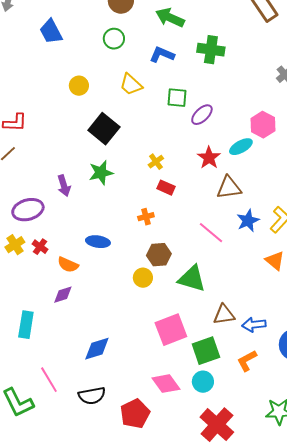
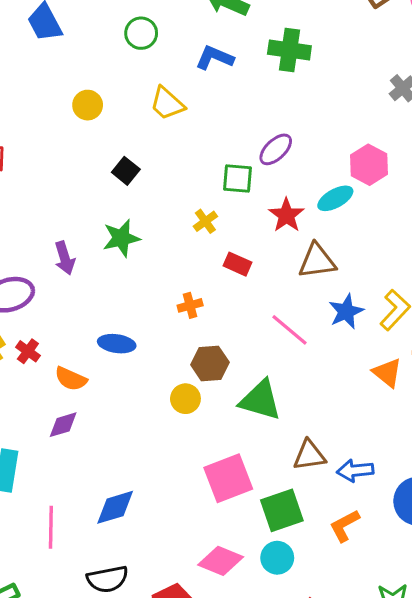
green square: (177, 98) -> (237, 178), moved
black square: (104, 129) -> (126, 171), size x0.6
red rectangle: (166, 188) -> (237, 264), moved
pink line: (49, 380) -> (51, 527), moved, turned 32
pink diamond: (166, 384) -> (221, 561), turned -32

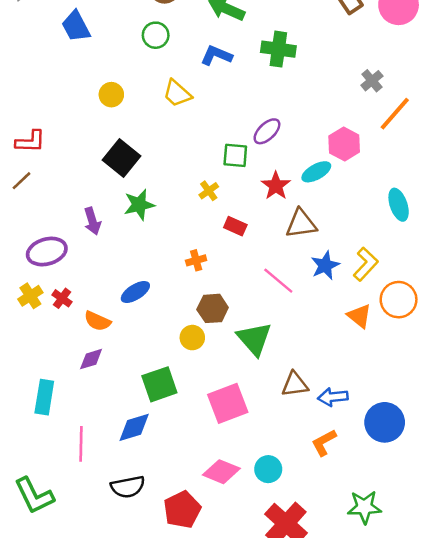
black square: (126, 171) -> (121, 158), moved, size x1.6
blue ellipse: (117, 344) -> (135, 292), turned -40
green triangle: (260, 400) -> (254, 339), turned 33
green square: (282, 510) -> (159, 384), moved

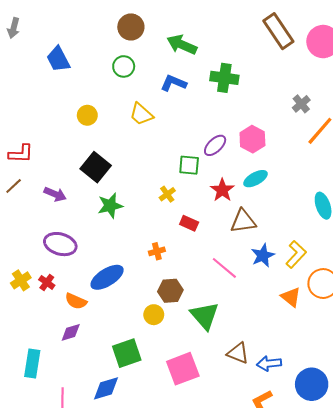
pink hexagon: (344, 144) -> (252, 139), moved
purple arrow: (92, 221) -> (55, 194), moved, turned -50
purple ellipse: (47, 252) -> (60, 244), moved, turned 32
blue ellipse: (135, 292) -> (107, 277), size x1.4
brown triangle: (295, 384) -> (238, 353), turned 30

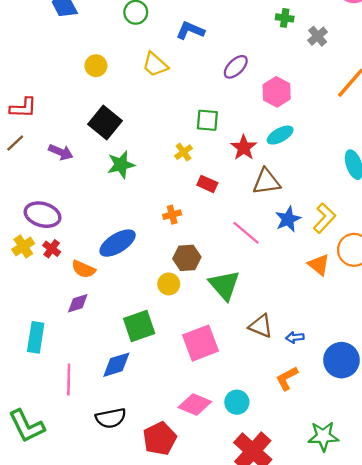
green cross: (224, 78) -> (285, 18), moved, size x0.6
gray cross: (301, 104) -> (318, 36), moved
purple ellipse: (215, 145) -> (236, 67), moved
purple ellipse: (60, 244) -> (43, 215), moved
blue arrow: (269, 363) -> (295, 337), size x0.7

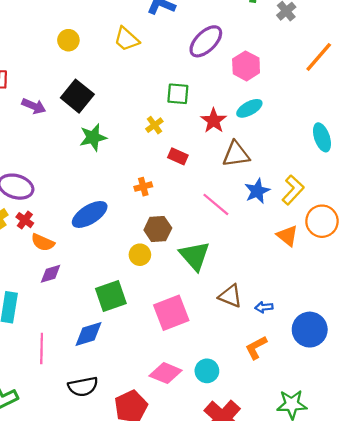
purple ellipse: (236, 67) -> (206, 41), size x1.4
purple arrow: (61, 152) -> (34, 106), moved
orange semicircle: (83, 269) -> (43, 242), moved

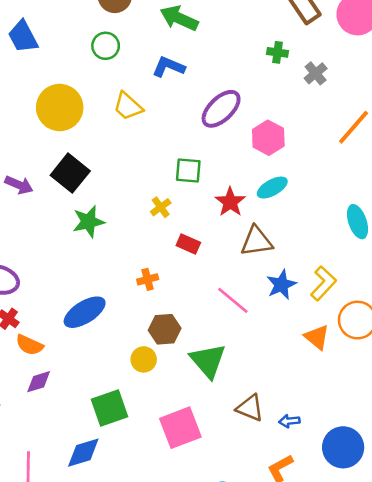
yellow circle: (68, 40) -> (60, 107), size x1.8

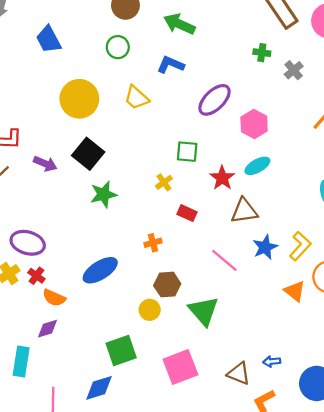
purple diamond: (39, 382) -> (47, 329), moved
brown triangle: (250, 408) -> (239, 374), moved

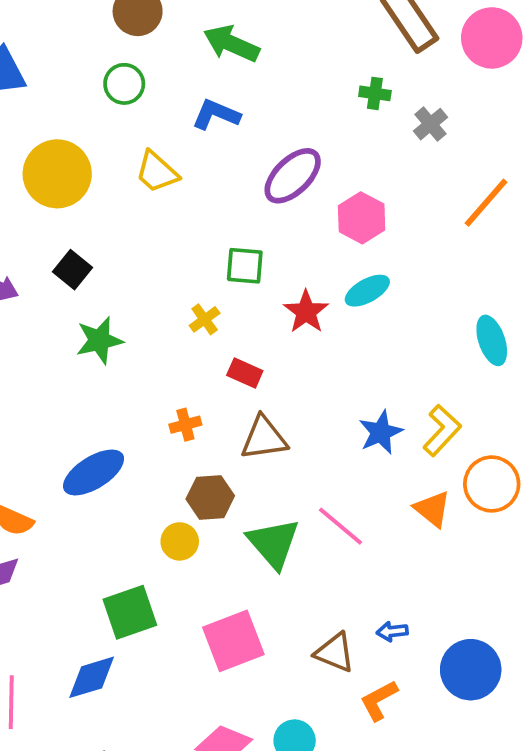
black square: (88, 154) -> (72, 270), size x0.7
brown triangle: (244, 211) -> (264, 438), moved
pink line: (224, 260) -> (340, 526), moved

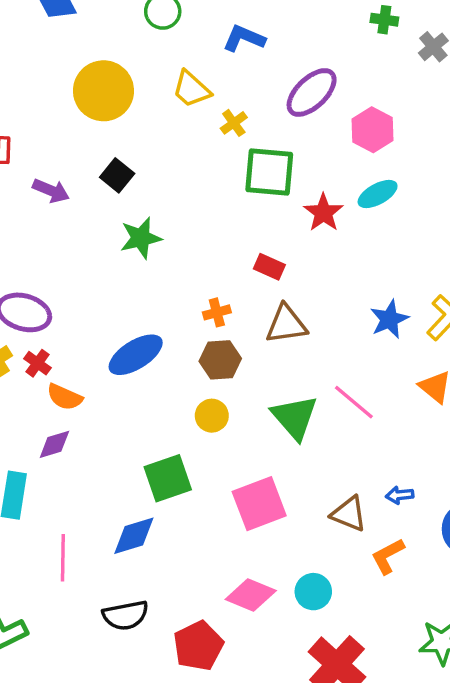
green square: (245, 266) -> (269, 172), size x1.5
yellow cross: (205, 319) -> (234, 123), moved
brown hexagon: (210, 497) -> (220, 360), moved

